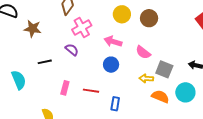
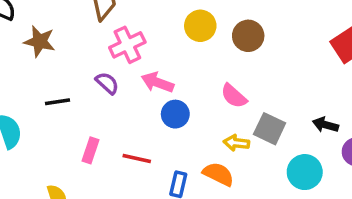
pink arrow: (113, 41) -> (157, 82), moved
orange semicircle: (160, 97) -> (218, 174), moved

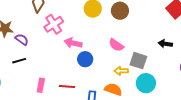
purple semicircle: (107, 83) -> (22, 39), moved
black arrow: (325, 125) -> (165, 44), moved
cyan circle: (305, 172) -> (146, 83), moved

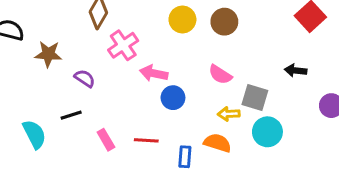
purple semicircle: (22, 39) -> (85, 78), moved
black line: (19, 61) -> (71, 115), moved
pink rectangle: (41, 85) -> (106, 140), turned -40

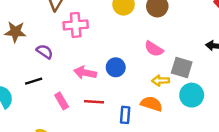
pink cross: (123, 45) -> (76, 25), turned 30
pink arrow: (154, 73) -> (85, 73), moved

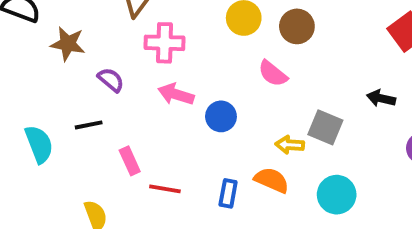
pink semicircle: (154, 49) -> (273, 74), moved
pink arrow: (85, 73) -> (176, 94), moved
cyan circle: (192, 95) -> (337, 195), moved
red line: (94, 102) -> (165, 189), moved

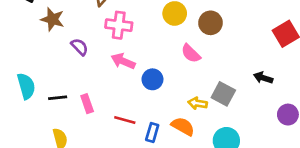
black line: (89, 125) -> (58, 98), moved
red line: (165, 189) -> (125, 120), moved

